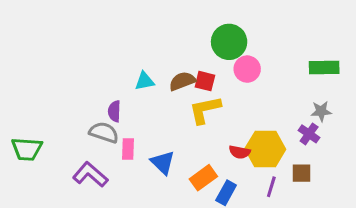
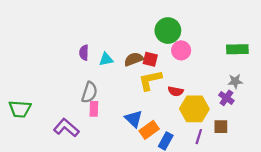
purple semicircle: (114, 111) -> (84, 53), moved
gray semicircle: (104, 132) -> (89, 92), moved, turned 90
red semicircle: (240, 152) -> (176, 91), moved
blue triangle: (163, 163) -> (134, 119), moved

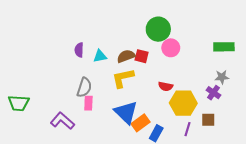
yellow L-shape: (150, 80) -> (123, 78), moved
blue triangle: (134, 119) -> (126, 112), size x1.4

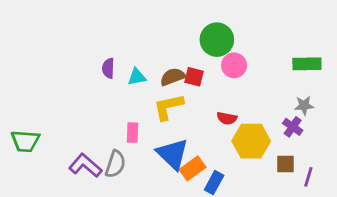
gray semicircle: (84, 87) -> (115, 164), moved
pink rectangle: (88, 103) -> (133, 133), moved
purple line: (187, 129) -> (308, 177), moved

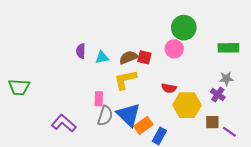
green circle: (217, 40) -> (184, 28), moved
green trapezoid: (25, 141) -> (19, 87), moved
gray semicircle: (115, 164) -> (105, 116), moved
purple line: (308, 177) -> (229, 132), turned -72

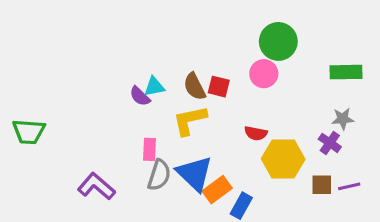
purple semicircle: (81, 51) -> (140, 96), moved, turned -48
brown semicircle: (129, 57) -> (195, 87), turned -96
purple line: (229, 132) -> (349, 186), moved, turned -48

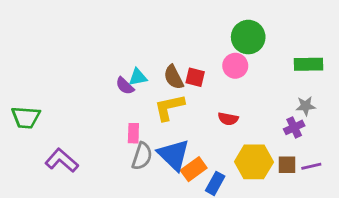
purple cross: (330, 143) -> (294, 127), turned 30
yellow hexagon: (283, 159) -> (254, 162), moved
purple L-shape: (96, 186) -> (62, 160), moved

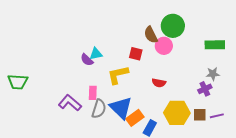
brown semicircle: (174, 77) -> (151, 35), moved
purple L-shape: (62, 160) -> (70, 103), moved

